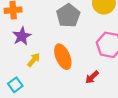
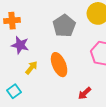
purple star: (22, 36) -> (20, 45), turned -30
red arrow: (92, 77) -> (85, 93), moved

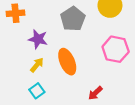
purple star: (20, 45) -> (38, 39), moved
cyan square: (14, 91) -> (37, 91), moved

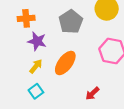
orange cross: (15, 13) -> (26, 18), moved
orange ellipse: (67, 62) -> (65, 63), turned 60

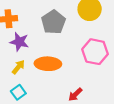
orange ellipse: (65, 63) -> (48, 64), turned 55

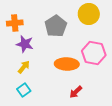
orange ellipse: (48, 64) -> (67, 64), moved

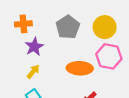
yellow circle: (89, 14) -> (105, 27), moved
purple star: (25, 44) -> (34, 47), turned 30

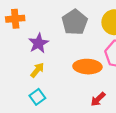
orange cross: (23, 24) -> (15, 19), moved

